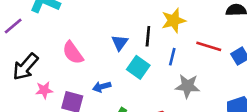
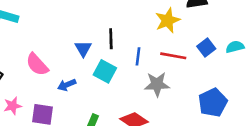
yellow star: (174, 21) -> (168, 20), moved
red line: (209, 46) -> (173, 56), moved
blue arrow: (102, 87) -> (67, 85), moved

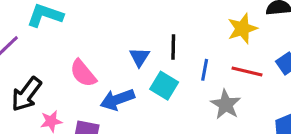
gray star: (157, 84) -> (226, 104), turned 30
blue arrow: (67, 85) -> (117, 99), size x1.5

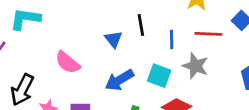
cyan square: (164, 86) -> (159, 76), moved
blue arrow: (117, 99) -> (119, 80), moved

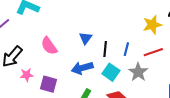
black line: (141, 25) -> (105, 49), moved
red line: (208, 34) -> (153, 52), turned -36

